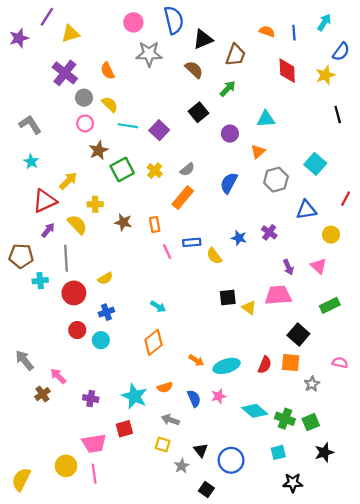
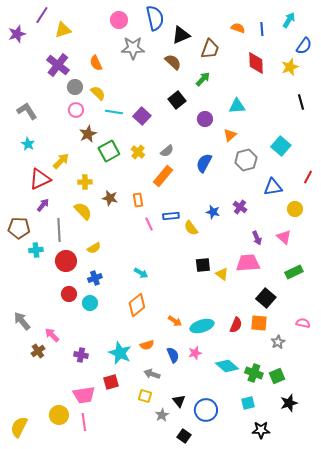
yellow semicircle: (77, 224) -> (83, 211), moved

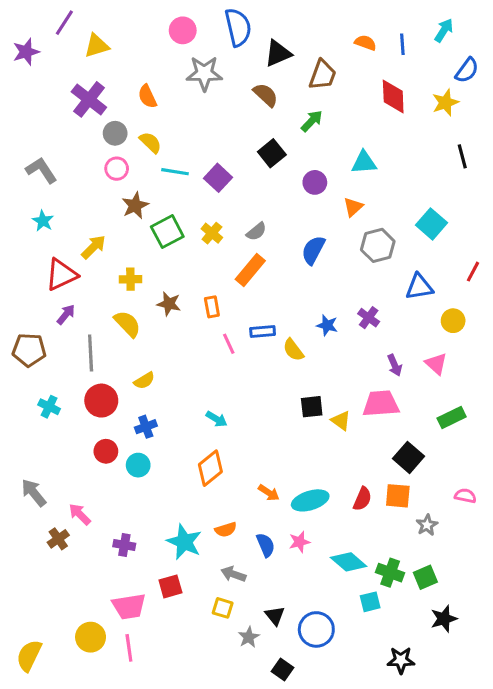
cyan cross: (36, 250) -> (49, 407), moved, turned 32
cyan square: (248, 403) -> (370, 602), moved

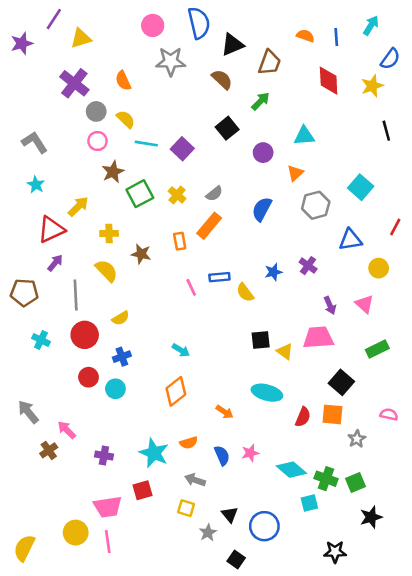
orange rectangle: (212, 307) -> (180, 241), moved
blue star: (327, 325) -> (273, 272), turned -30
cyan ellipse: (310, 500) -> (267, 393), moved, turned 32

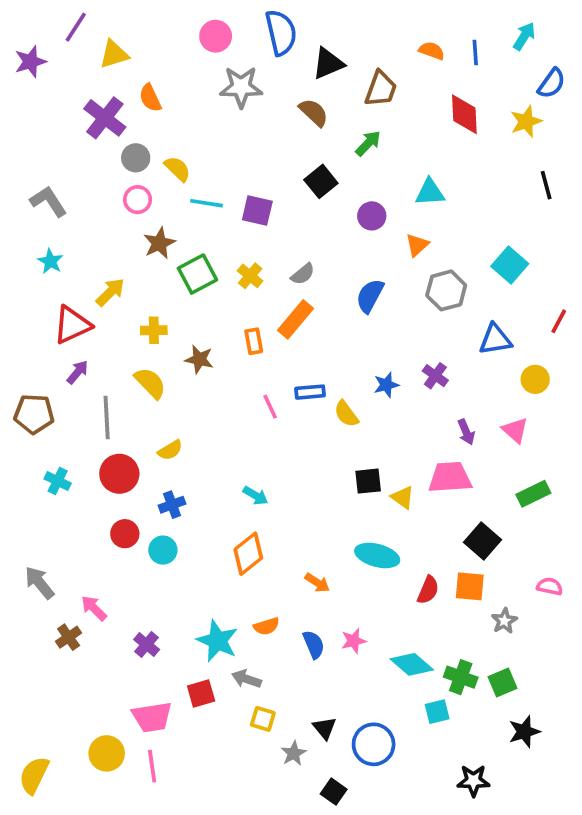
orange semicircle: (123, 81) -> (150, 98), moved
purple square: (182, 149) -> (257, 210), turned -30
purple cross: (104, 456) -> (147, 644), turned 30
gray arrow: (195, 480) -> (246, 679), moved

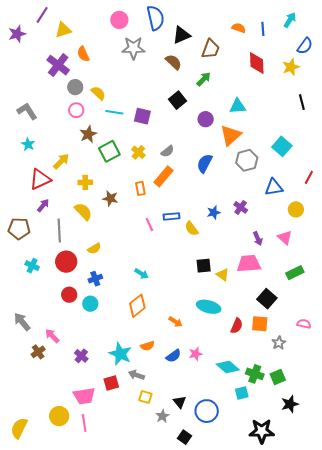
orange triangle: (417, 245) -> (231, 135), size x1.6
blue semicircle: (314, 644) -> (174, 356), turned 77
black star: (473, 781) -> (262, 431), size x1.4

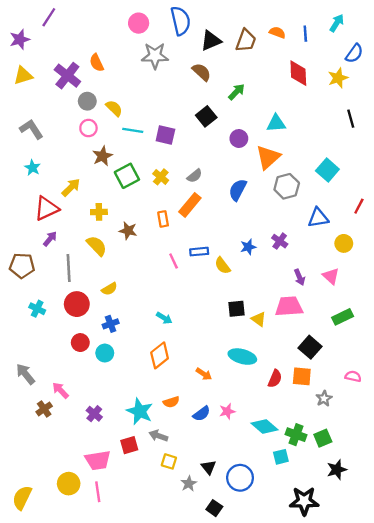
yellow triangle: (63, 30) -> (23, 76), moved
brown trapezoid: (211, 49) -> (246, 41), moved

